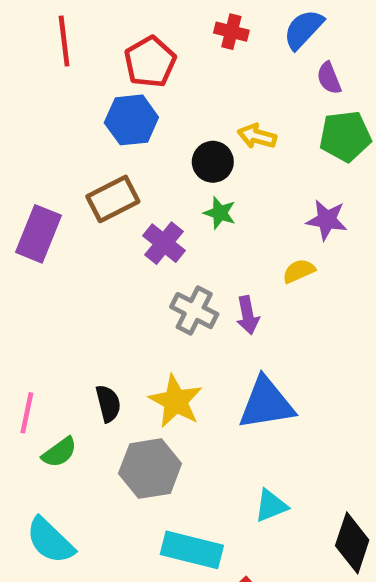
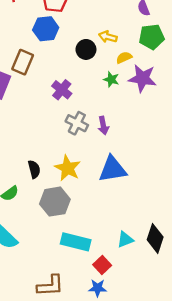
brown rectangle: (113, 199) -> (23, 62), moved, turned -40
green star: (220, 213) -> (111, 79), moved
purple star: (327, 220) -> (142, 78), size x1.4
yellow semicircle: (299, 271) -> (124, 58), moved
cyan triangle: (271, 506) -> (125, 240), moved

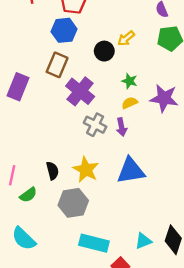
yellow arrow: (108, 37) -> (126, 38), turned -54
yellow semicircle: (124, 58) -> (130, 103), moved
brown rectangle: (23, 62) -> (57, 65), moved
purple star: (142, 78) -> (164, 98), moved
purple cross: (62, 90) -> (80, 91), size x1.4

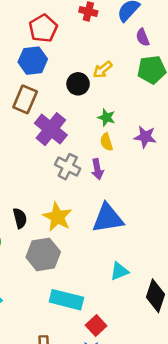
purple star: (164, 98) -> (145, 137), size x0.7
yellow semicircle: (130, 103) -> (106, 142), turned -84
cyan triangle: (143, 241) -> (119, 271), moved

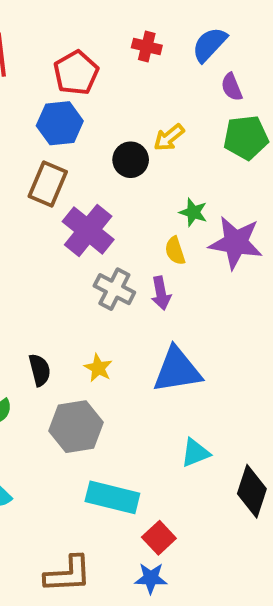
green star: (106, 117) -> (193, 212), moved
purple star: (145, 137) -> (236, 243), size x1.5
yellow star: (57, 217) -> (98, 368), size x0.6

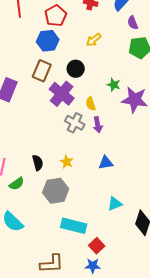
yellow arrow: (169, 137) -> (94, 40), moved
black circle: (131, 160) -> (76, 69), moved
yellow semicircle: (175, 251) -> (91, 104), moved
blue triangle: (177, 370) -> (106, 163), size x0.6

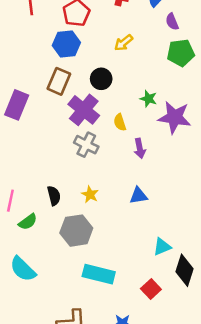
gray cross: (75, 123) -> (86, 145), moved
purple arrow: (98, 125) -> (140, 148), moved
cyan triangle: (115, 204) -> (162, 247), moved
red square: (97, 246) -> (151, 289), moved

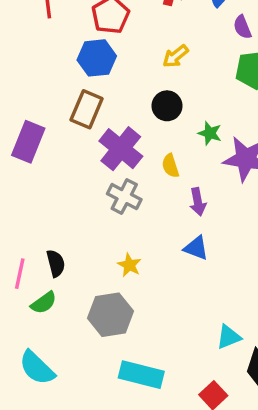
black circle: (101, 79) -> (167, 106), moved
black semicircle: (54, 196) -> (56, 263), moved
blue triangle: (138, 196) -> (196, 248), moved, turned 30

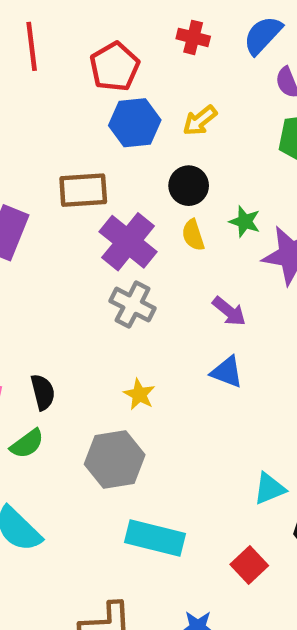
blue hexagon: (97, 58) -> (135, 123), moved
brown rectangle: (87, 109) -> (83, 190), turned 63
yellow semicircle: (170, 166) -> (193, 235), moved
purple arrow: (198, 202) -> (229, 311), turned -40

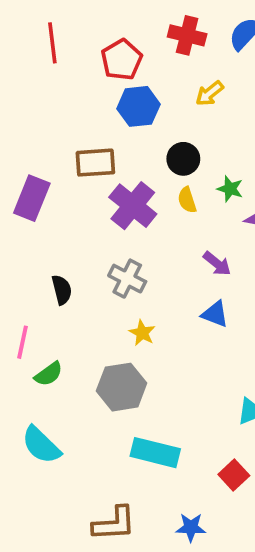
red cross: (193, 37) -> (187, 35), size x1.4
yellow arrow: (200, 121) -> (210, 93), moved
gray cross: (133, 305) -> (127, 279), moved
black semicircle: (43, 392) -> (62, 290), moved

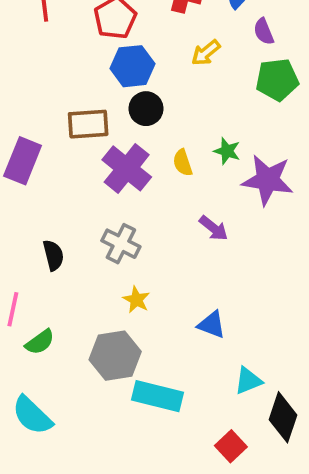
black circle: (183, 159) -> (146, 109), moved
blue triangle: (215, 314) -> (212, 325), moved
cyan rectangle: (155, 453) -> (158, 396), moved

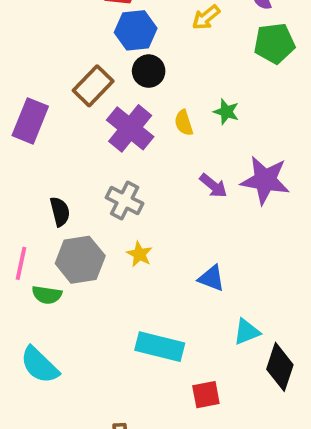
brown rectangle: (88, 124) -> (93, 86), turned -42
purple star: (268, 180) -> (265, 180), moved
green semicircle: (40, 342) -> (47, 295), turned 44
gray hexagon: (115, 356) -> (80, 260), moved
red square: (231, 446) -> (206, 395), moved, turned 32

